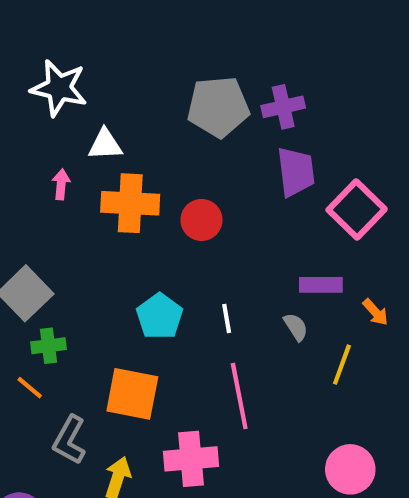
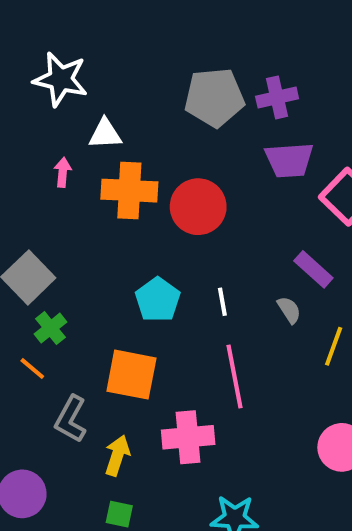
purple trapezoid: (296, 172) -> (289, 160), turned 93
red circle: (201, 220) -> (198, 207), size x1.4
purple rectangle: (321, 285) -> (313, 269), turned 42
green cross: (49, 346) -> (51, 328), turned -32

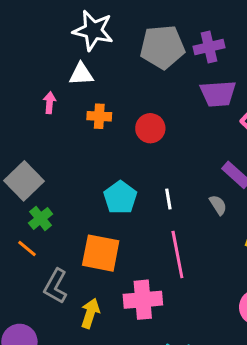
white star: (61, 79) -> (93, 30), moved
orange cross: (129, 191) -> (99, 116), size x0.6
red circle: (198, 207) -> (150, 128), size x0.7

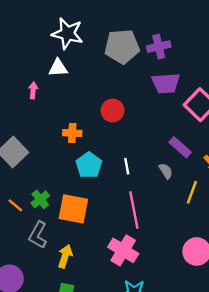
orange cross: (99, 116) -> (72, 133), moved
green cross: (41, 218) -> (40, 199), moved
pink cross: (143, 300) -> (123, 250), moved, turned 36

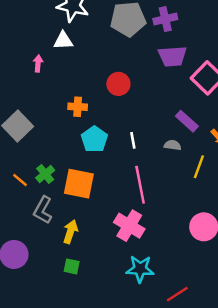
gray semicircle: (166, 171) -> (173, 145), turned -49

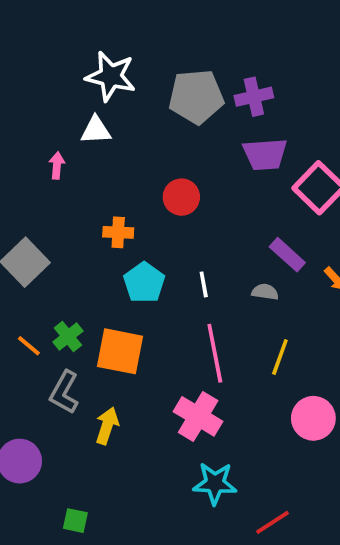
yellow line: (199, 167) -> (280, 357), moved
green square: (72, 266) -> (75, 521), moved

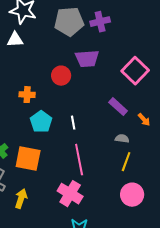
purple trapezoid: (265, 154) -> (87, 59), moved
gray semicircle: (265, 292) -> (122, 139), moved
yellow line: (280, 357) -> (126, 162), moved

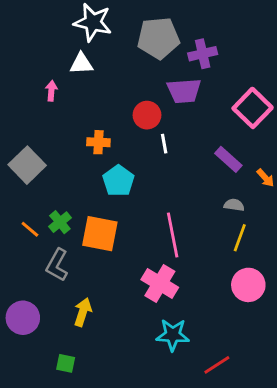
purple cross: (100, 22) -> (203, 54), moved
white line: (73, 123) -> (164, 144), moved
yellow arrow: (21, 199) -> (83, 312), moved

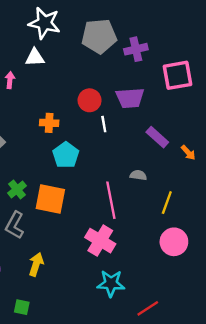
purple trapezoid: (184, 91) -> (130, 98), moved
pink square: (253, 108) -> (178, 75), moved, turned 36
gray semicircle: (234, 205) -> (138, 175), moved

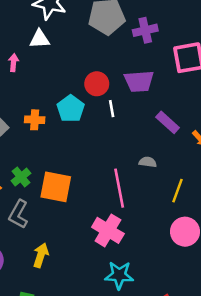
orange cross: (49, 123) -> (35, 120), moved
cyan pentagon: (66, 155) -> (71, 109), moved

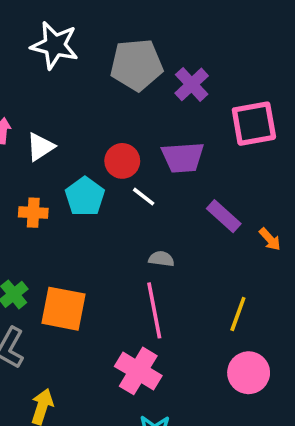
purple cross: (145, 30) -> (192, 84), turned -30
white triangle: (40, 39) -> (40, 147), moved, turned -30
white line: (112, 109) -> (144, 197), turned -42
gray semicircle: (148, 162) -> (161, 259), moved

